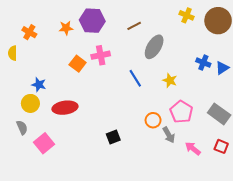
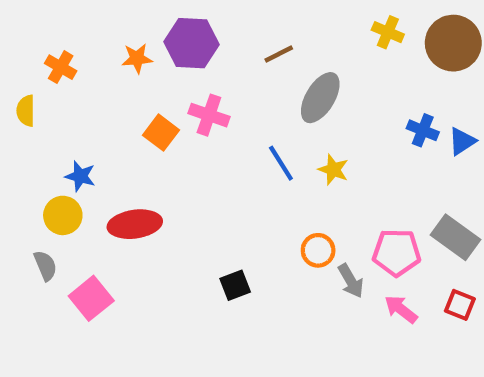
pink cross: (101, 55) -> (209, 115), turned 30
yellow star: (170, 80) -> (333, 170), moved
pink pentagon: (181, 112) -> (397, 252), moved, turned -30

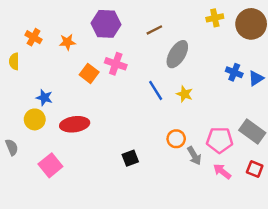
yellow cross: (388, 32) -> (215, 18), turned -35
orange star: (137, 58) -> (67, 42), moved
gray semicircle: (45, 266) -> (12, 147), moved

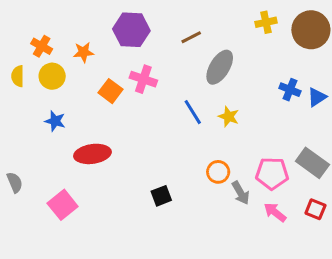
yellow circle: (35, 119) -> (52, 76), moved

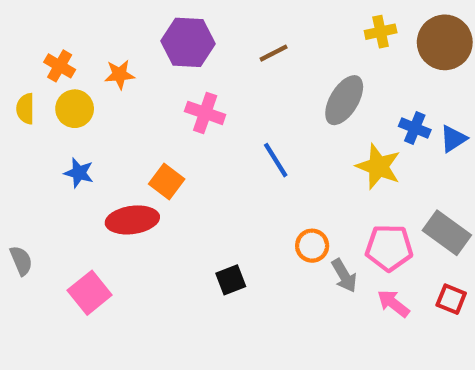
gray ellipse: (220, 67) -> (344, 100), moved
orange square: (110, 91) -> (167, 181), moved
yellow star: (229, 117) -> (378, 166), moved, size x1.5

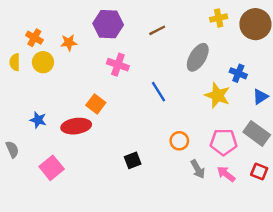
blue triangle: (453, 139) -> (260, 97), moved
blue star: (79, 173) -> (38, 120), moved
gray arrow: (344, 276) -> (198, 169), moved

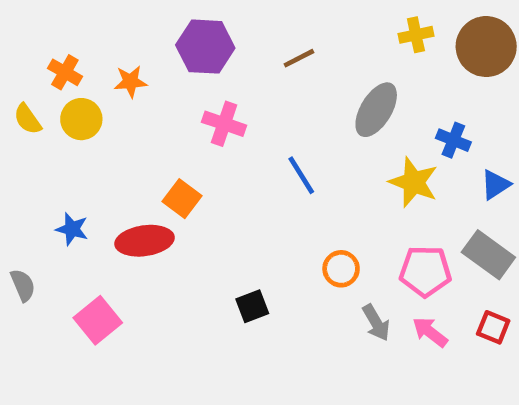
yellow semicircle: (15, 62) -> (28, 119), turned -35

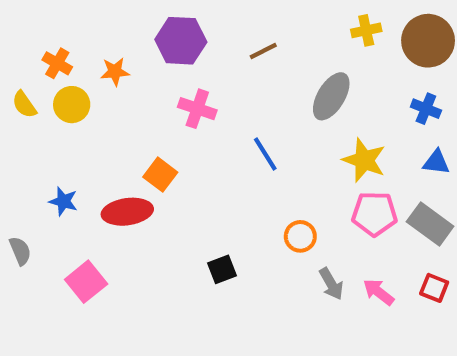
blue cross: (453, 140) -> (426, 109), moved
blue triangle: (495, 185) -> (436, 162), turned 40
pink pentagon: (425, 271) -> (374, 214), moved

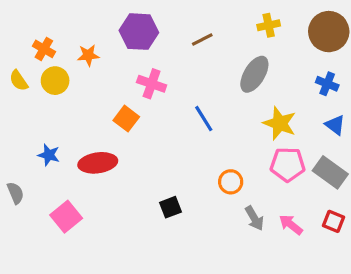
yellow cross: (366, 30) -> (269, 25), moved
blue triangle: (436, 162) -> (335, 125), turned 30
orange square: (160, 175) -> (126, 119), moved

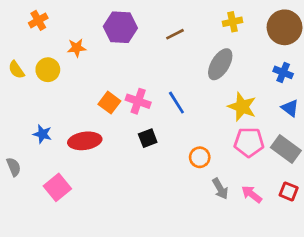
orange cross: (44, 49) -> (38, 20), moved, turned 30
pink cross: (152, 84) -> (138, 101), moved
black square: (171, 207) -> (148, 138), moved

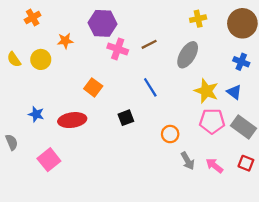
brown line: (175, 34) -> (149, 44), moved
pink cross: (138, 101) -> (118, 49), moved
blue triangle: (290, 108) -> (234, 92), moved

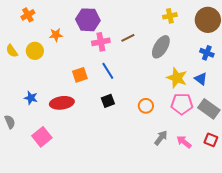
pink cross: (118, 49) -> (101, 42), turned -30
orange square: (93, 87) -> (80, 75), turned 35
blue line: (150, 87) -> (108, 71), moved
orange circle: (170, 134) -> (146, 106), moved
gray arrow: (188, 161) -> (161, 138), turned -112

